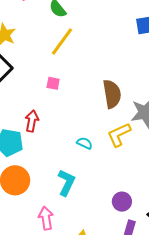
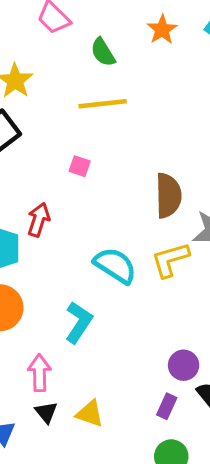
yellow line: (62, 41) -> (103, 104), turned 40
cyan semicircle: (85, 143) -> (115, 265), size x1.8
purple circle: (122, 202) -> (184, 365), moved

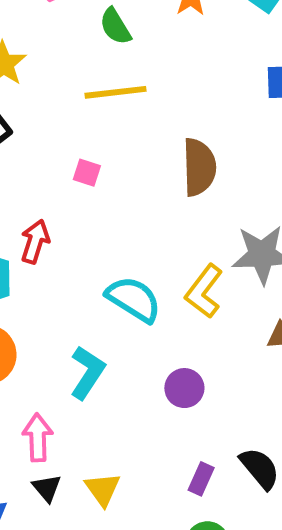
brown semicircle: (168, 196) -> (199, 167), moved
yellow L-shape: (170, 260) -> (204, 291), turned -36
purple circle: (184, 365) -> (184, 388), moved
yellow triangle: (90, 414) -> (103, 489), turned 36

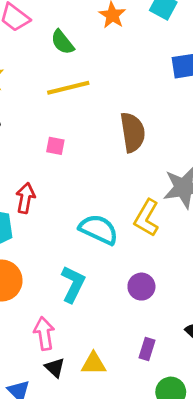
purple rectangle: (201, 479) -> (147, 349), moved
yellow triangle: (103, 489) -> (94, 364), turned -48

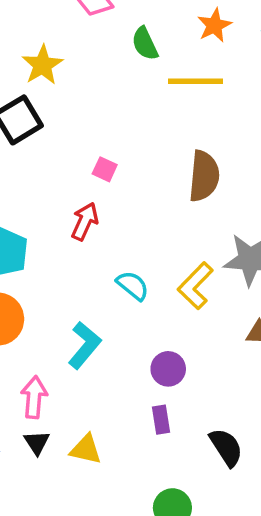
yellow line: (68, 88) -> (196, 81), moved
red arrow: (25, 198) -> (85, 221), moved
cyan semicircle: (99, 229) -> (133, 285), size x0.7
purple rectangle: (147, 349) -> (161, 420), moved, turned -40

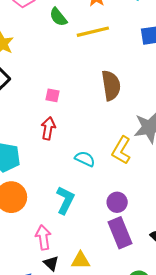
purple rectangle: (161, 420) -> (120, 233), size x1.8

